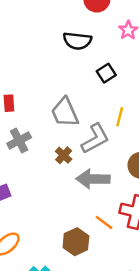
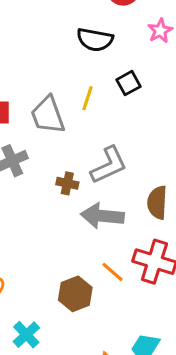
gray trapezoid: (65, 112) -> (48, 115), moved
yellow line: (120, 117) -> (87, 98), moved
brown cross: (64, 155) -> (67, 183), turned -35

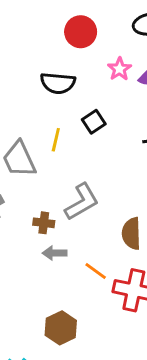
gray arrow: (102, 216) -> (55, 253), moved, size x0.6
orange line: (112, 272) -> (96, 271), moved

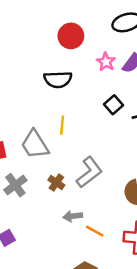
black square: (94, 122) -> (113, 105), moved
brown cross: (44, 223) -> (56, 183), moved, turned 35
orange line: (96, 271) -> (95, 231), moved

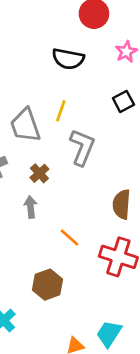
gray L-shape: (89, 172) -> (82, 147), moved, turned -44
gray arrow: (73, 216) -> (31, 207), moved, turned 78

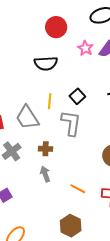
black square: (123, 101) -> (77, 96), moved
brown cross: (39, 173) -> (46, 149), turned -32

